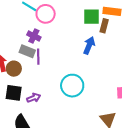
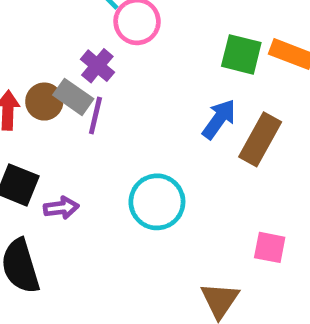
brown rectangle: (104, 26) -> (260, 139), moved, size x1.5
brown circle: (14, 69) -> (44, 102), moved

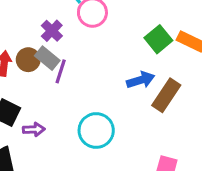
green square: (241, 54) -> (158, 39), turned 32
purple cross: (97, 66) -> (52, 31), moved
blue arrow: (219, 119) -> (141, 80), turned 32

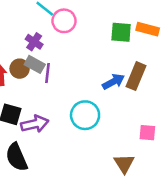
green square: (158, 39) -> (121, 32), turned -35
blue arrow: (141, 80) -> (113, 82), moved
purple arrow: (34, 129) -> (35, 124), size x1.5

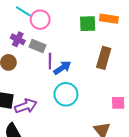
gray rectangle: (35, 64) -> (37, 46), moved
purple line: (47, 73) -> (50, 61), moved
blue arrow: (113, 82) -> (62, 68), moved

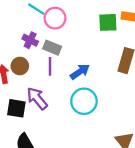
purple line: (50, 61) -> (50, 66), moved
purple arrow: (26, 106) -> (37, 98), moved, turned -110

